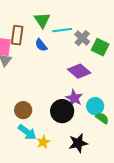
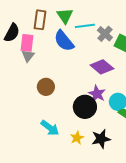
brown rectangle: (17, 35) -> (40, 20), moved
blue semicircle: (41, 45) -> (64, 41), size x1.6
brown circle: (23, 110) -> (46, 87), moved
yellow star: (43, 142) -> (77, 138), moved

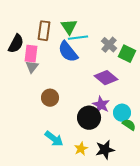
cyan line: (85, 26) -> (78, 38), moved

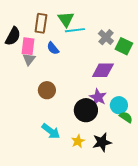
blue semicircle: (68, 52) -> (53, 48), moved, size x0.6
purple diamond: (106, 78) -> (103, 70), turned -40

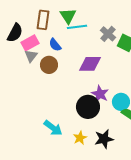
pink rectangle: (28, 46) -> (30, 43), turned 54
purple diamond: (103, 70) -> (90, 64), moved
brown circle: (47, 90) -> (49, 65), moved

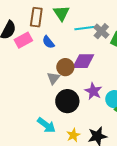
cyan line: (77, 27) -> (84, 28), moved
gray triangle: (31, 56) -> (53, 78), moved
brown circle: (49, 65) -> (65, 67), moved
black circle: (88, 107) -> (67, 101), moved

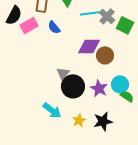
brown circle: (65, 67) -> (105, 55), moved
gray triangle: (53, 78) -> (63, 73), moved
purple star: (93, 91) -> (99, 88), moved

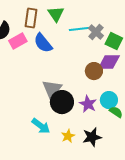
blue semicircle: (54, 27) -> (43, 43), size x1.5
purple diamond: (89, 46) -> (109, 62), moved
gray triangle: (63, 73) -> (52, 89), size x1.5

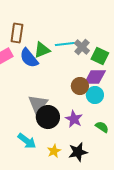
green triangle: (56, 14) -> (42, 50), moved, turned 42
cyan circle: (109, 100) -> (95, 95), moved

